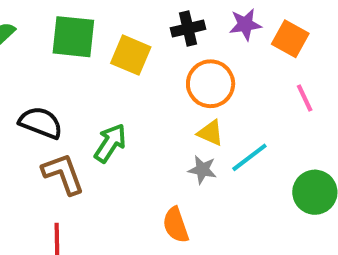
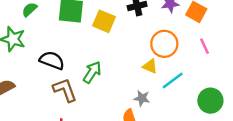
orange circle: (211, 84) -> (164, 44), moved
gray star: (202, 170) -> (142, 98), moved

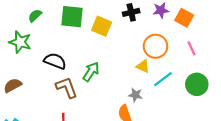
green circle: (210, 101) -> (197, 84), moved

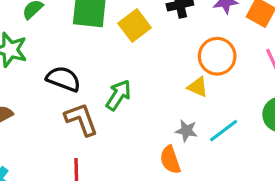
yellow square: (102, 26) -> (135, 25), turned 30
cyan line: (163, 79) -> (224, 131), moved

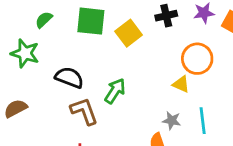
cyan line: (224, 131) -> (203, 121), turned -60

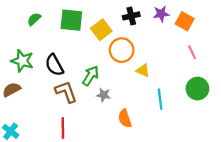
green star: (25, 53) -> (22, 61), moved
orange circle: (197, 59) -> (122, 50), moved
black semicircle: (69, 78) -> (54, 65), turned -140
gray star: (172, 121) -> (103, 95), moved

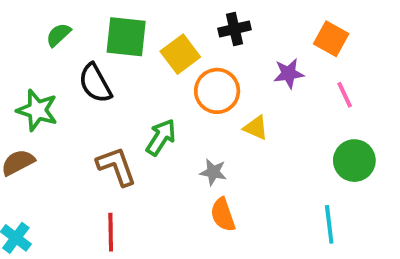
purple star: (161, 14) -> (289, 73), moved
black semicircle: (54, 65) -> (95, 83), moved
gray star: (103, 95) -> (213, 172), moved
cyan line: (160, 99) -> (329, 224), moved

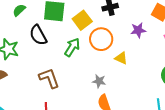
green arrow: (161, 137) -> (72, 47), moved

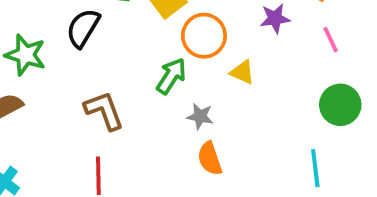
black semicircle: (38, 35) -> (83, 28), turned 60
green arrow: (72, 47) -> (171, 76), moved

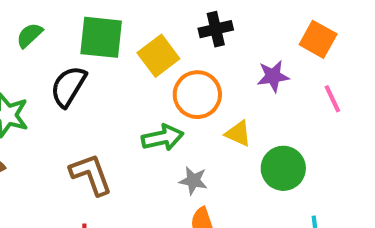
green arrow: (171, 76) -> (163, 138), turned 45
green circle: (340, 105) -> (283, 168), moved

